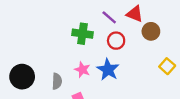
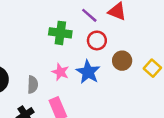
brown circle: (151, 31) -> (122, 61), moved

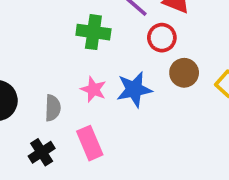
red circle: (97, 40) -> (162, 38), moved
blue star: (88, 72) -> (134, 89), turned 30

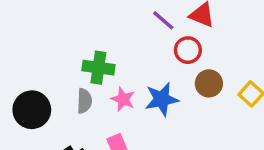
green cross: (93, 32) -> (98, 68), moved
gray semicircle: (53, 108) -> (84, 101), moved

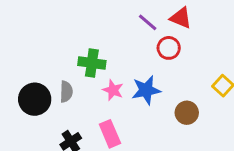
brown circle: (209, 83) -> (187, 113), moved
gray semicircle: (84, 101) -> (66, 92), moved

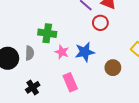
pink rectangle: (110, 134) -> (70, 82), moved

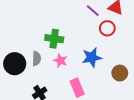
pink star: (62, 52) -> (60, 61), moved

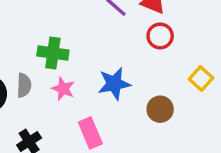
red circle: (107, 28) -> (160, 36), moved

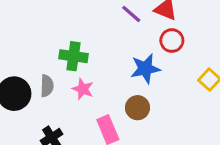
blue star: (114, 84) -> (145, 69), moved
brown circle: (160, 109) -> (137, 108), moved

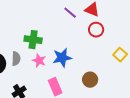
blue star: (145, 69) -> (62, 58), moved
brown circle: (137, 108) -> (90, 80), moved

